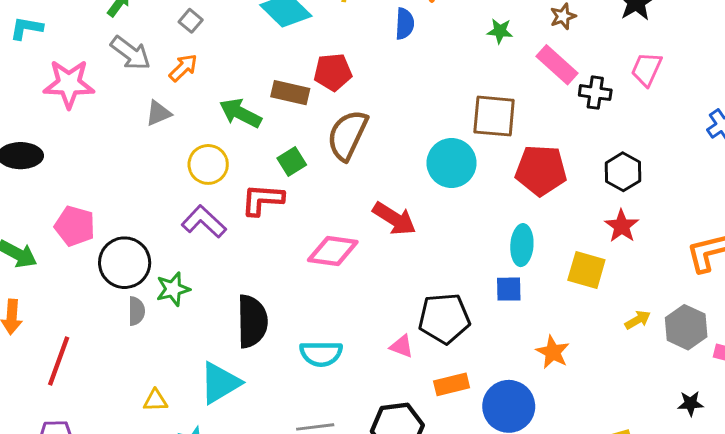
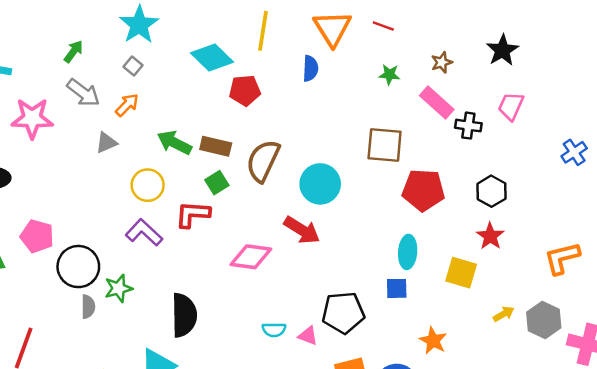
red pentagon: (333, 72) -> (245, 90), moved
brown rectangle: (290, 93) -> (216, 146), moved
cyan circle: (452, 163) -> (320, 184), moved
cyan semicircle: (321, 354) -> (274, 330), moved, size x0.7

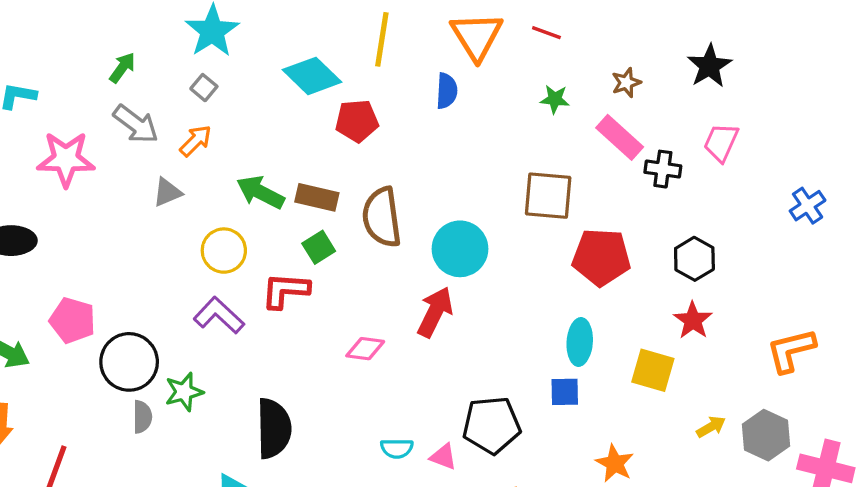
brown semicircle: (263, 161) -> (382, 217), turned -33
red arrow: (302, 230) -> (435, 312), turned -96
pink diamond: (251, 257) -> (365, 349), size x0.7

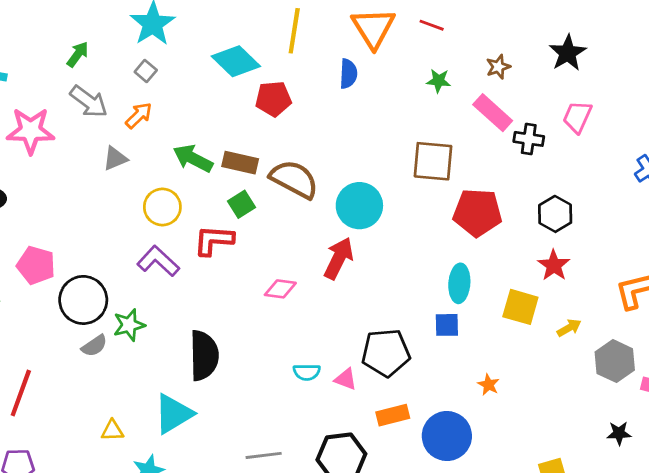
brown semicircle: (382, 217) -> (294, 179), turned 126
gray semicircle: (142, 417) -> (94, 346), turned 56
yellow arrow: (711, 427) -> (569, 328), moved
orange star: (615, 463) -> (489, 385), size x0.7

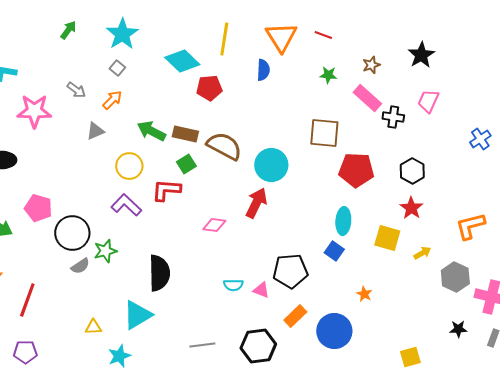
green arrow: (78, 54) -> (68, 30), moved
gray arrow: (89, 102) -> (76, 90), size x0.7
blue square: (447, 325) -> (334, 251), turned 36
orange rectangle: (393, 415) -> (295, 316), turned -30

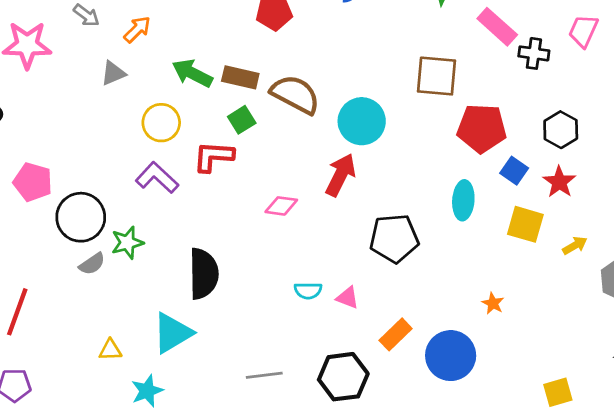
blue square: (334, 251) -> (514, 171), moved
black pentagon: (290, 271) -> (394, 238), moved

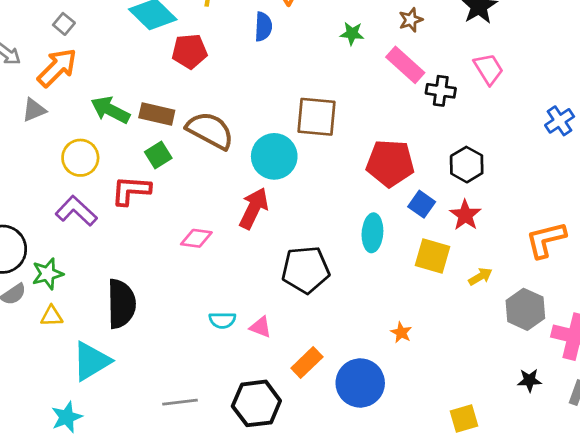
orange arrow: (137, 29) -> (57, 68), size x1.5
pink trapezoid: (583, 31) -> (489, 69), turned 124
brown square: (436, 76) -> (317, 117), moved
yellow triangle: (110, 350) -> (52, 316), moved

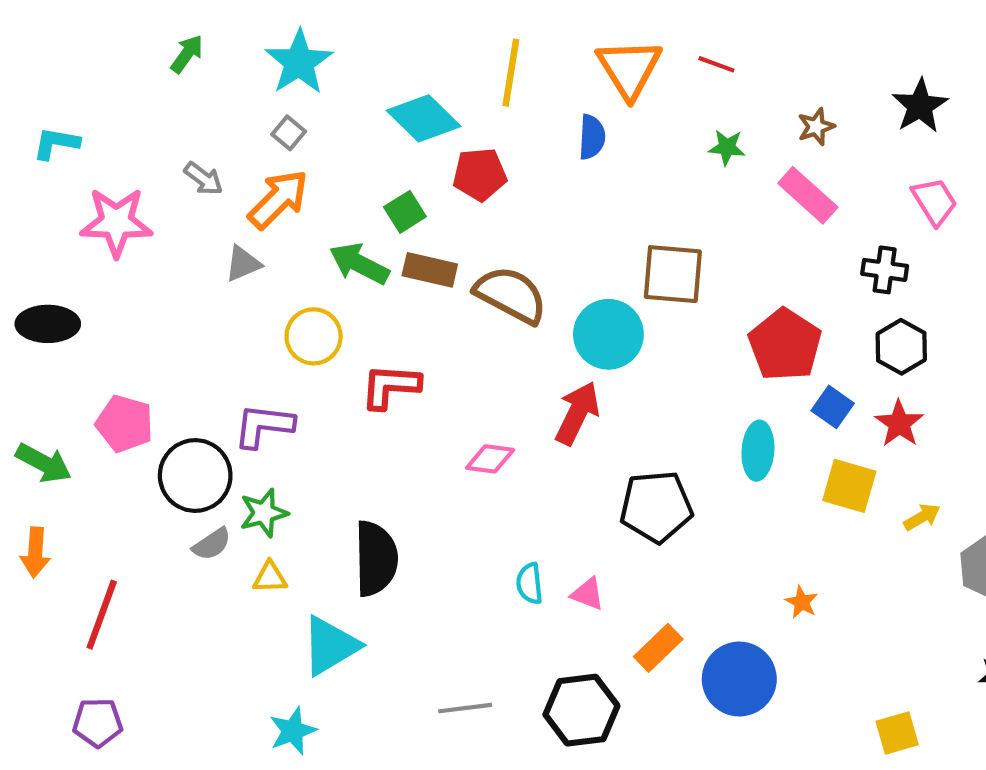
black cross: (441, 91) -> (885, 270), moved
green square: (158, 155) -> (405, 212), moved
red pentagon: (390, 163) -> (785, 345), turned 30
purple L-shape: (76, 211) -> (264, 426), moved, turned -36
cyan semicircle: (222, 320) -> (530, 583), turned 84

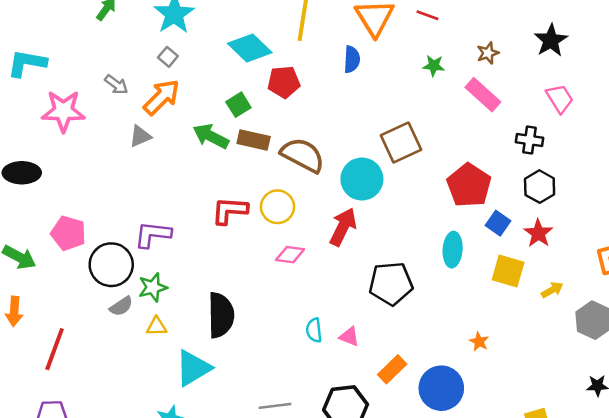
cyan L-shape: (56, 143) -> (27, 63), size x1.4
brown square: (673, 274) -> (401, 143), turned -30
yellow circle: (314, 336) -> (278, 207), moved

